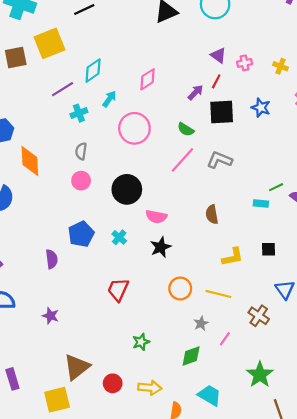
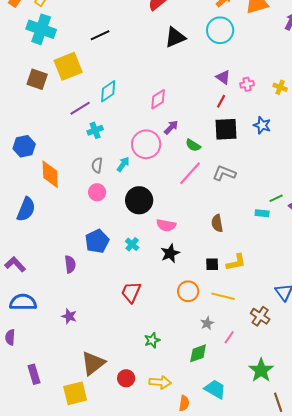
brown square: (16, 57) -> (37, 79), turned 30
purple arrow: (195, 92) -> (171, 127), moved
cyan arrow: (109, 99) -> (123, 164), moved
black square: (268, 249) -> (212, 264), moved

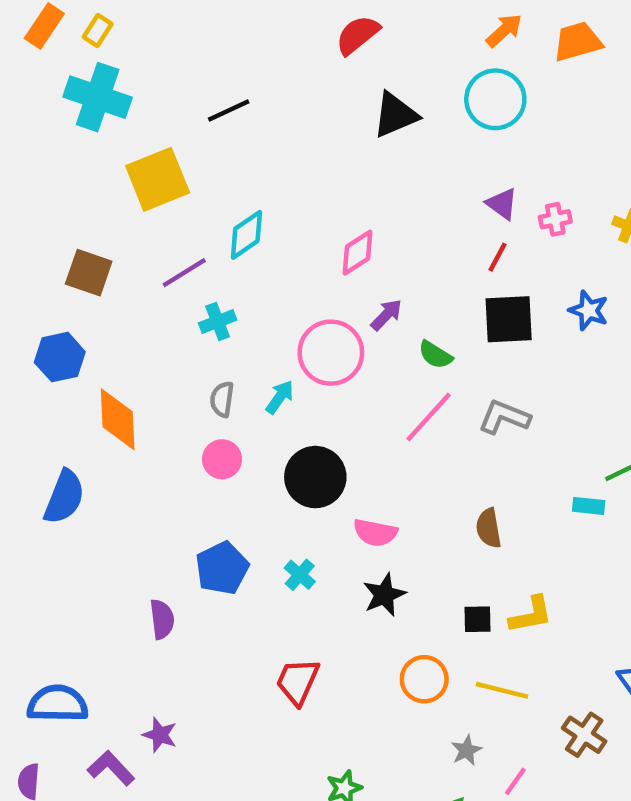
brown square: (37, 79) -> (89, 273), moved
purple L-shape: (15, 264) -> (111, 768), moved

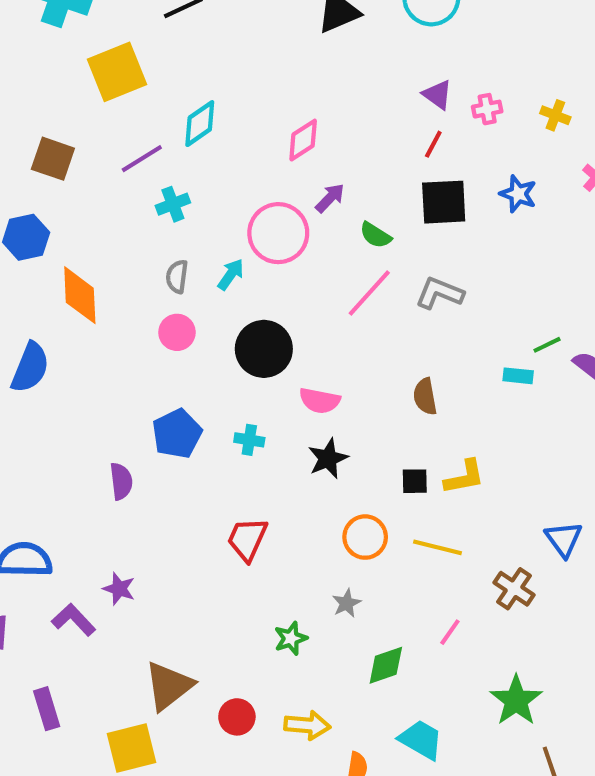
cyan cross: (300, 575) -> (249, 440), turned -32
gray star: (466, 750) -> (347, 603), moved

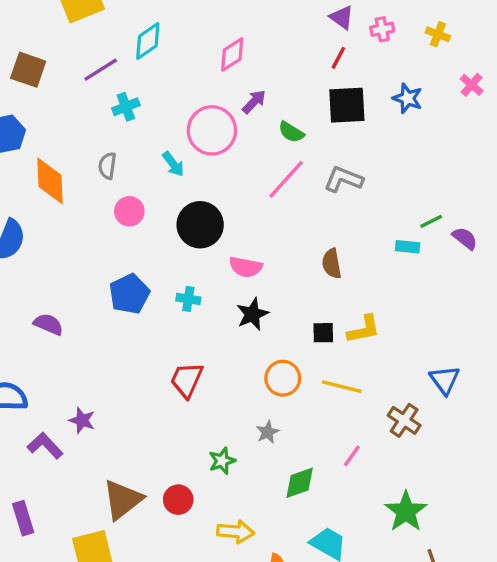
cyan arrow: (231, 274) -> (173, 164), turned 108
gray semicircle: (177, 277) -> (107, 166), moved
purple semicircle: (121, 481) -> (48, 324), moved, turned -60
red circle: (237, 717) -> (178, 500), moved

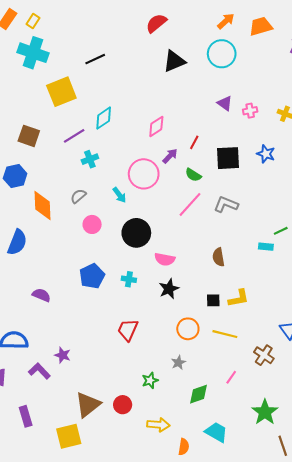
red line: (338, 58) -> (194, 142), moved
gray semicircle: (107, 166) -> (78, 196), turned 42

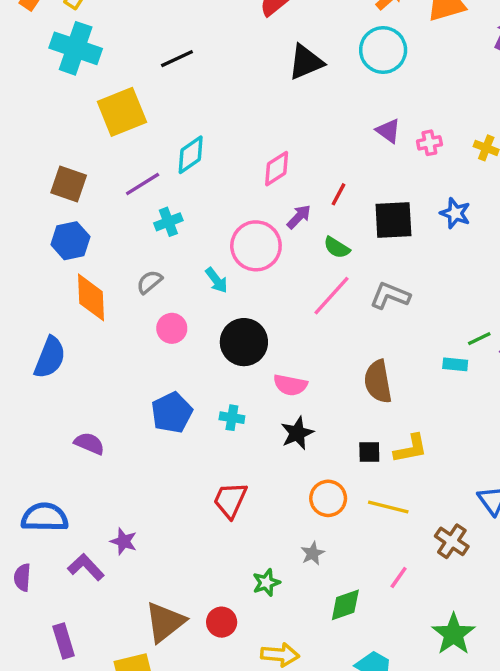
blue hexagon: (15, 176) -> (70, 241), moved
brown semicircle: (218, 257) -> (378, 382), size x1.4

